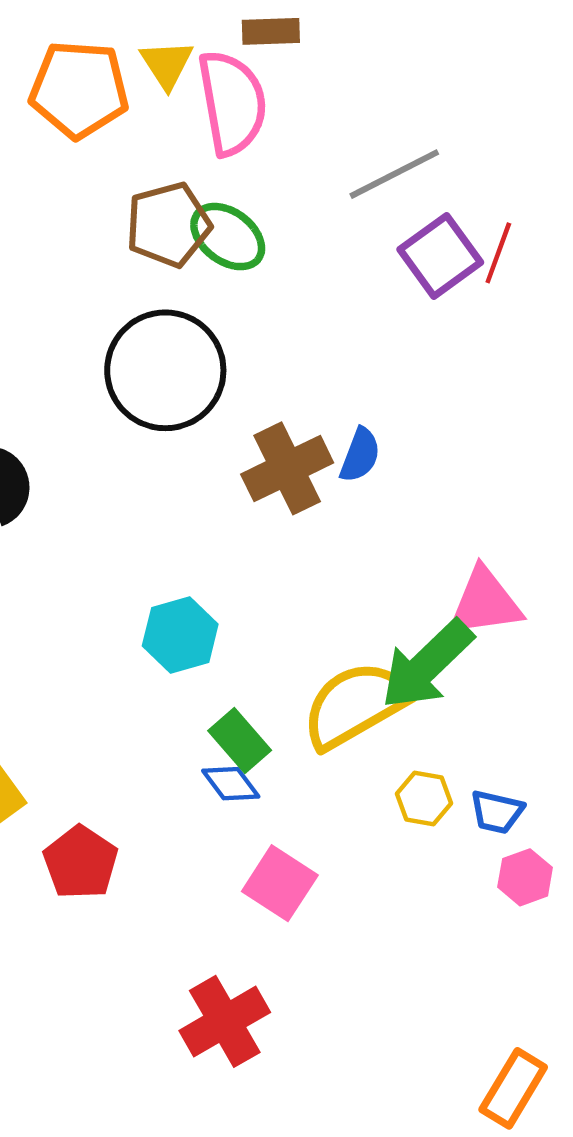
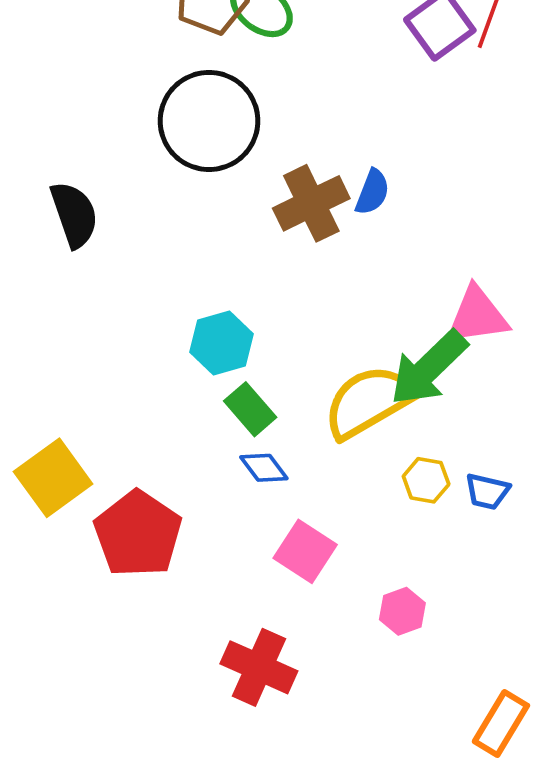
green rectangle: (240, 741) -> (250, 409), moved
red pentagon: (81, 862) -> (138, 534), size x1.4
pink hexagon: (525, 877) -> (402, 611), moved
red cross: (225, 1021) -> (259, 667), turned -36

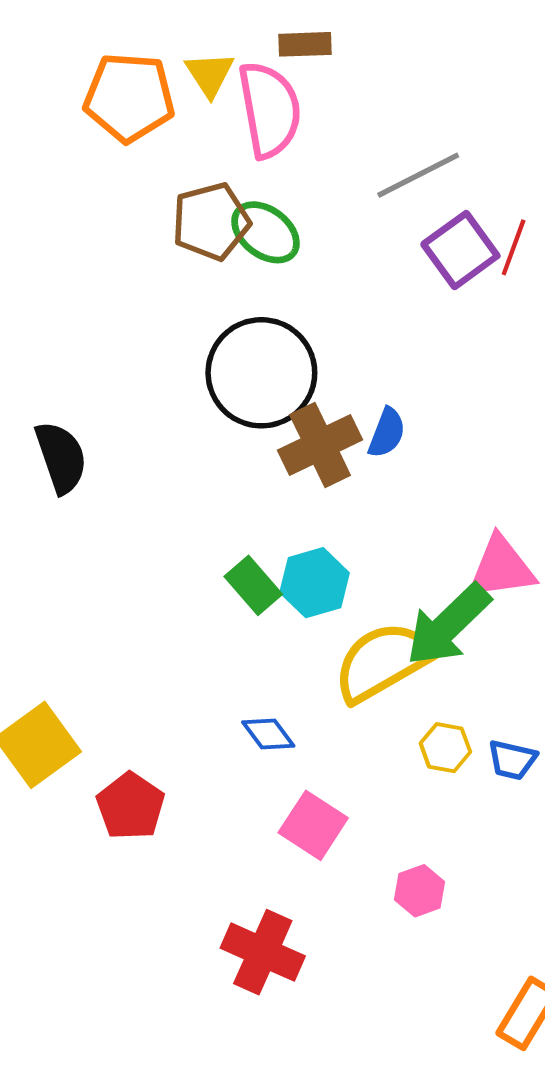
black circle: (209, 121) -> (261, 373), moved
cyan hexagon: (221, 343) -> (315, 583), moved
green rectangle: (250, 409) -> (253, 585), moved
red pentagon: (138, 534) -> (131, 806), size x0.7

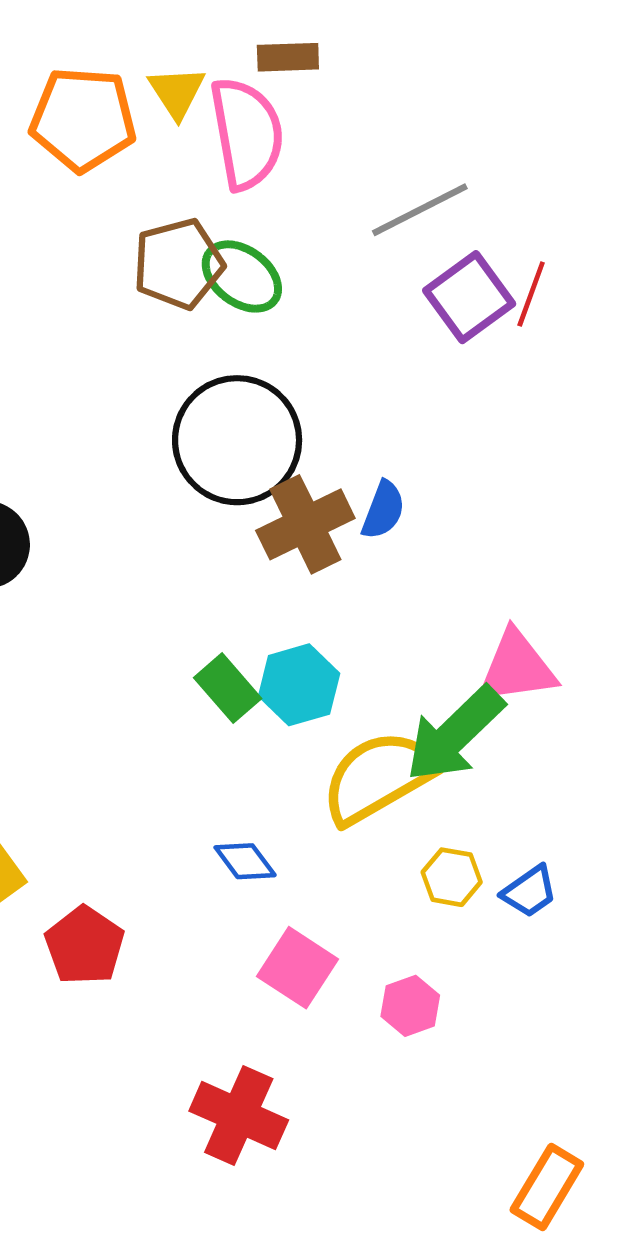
blue trapezoid: (512, 760) -> (529, 891), turned -48
pink hexagon: (420, 891) -> (410, 1006), moved

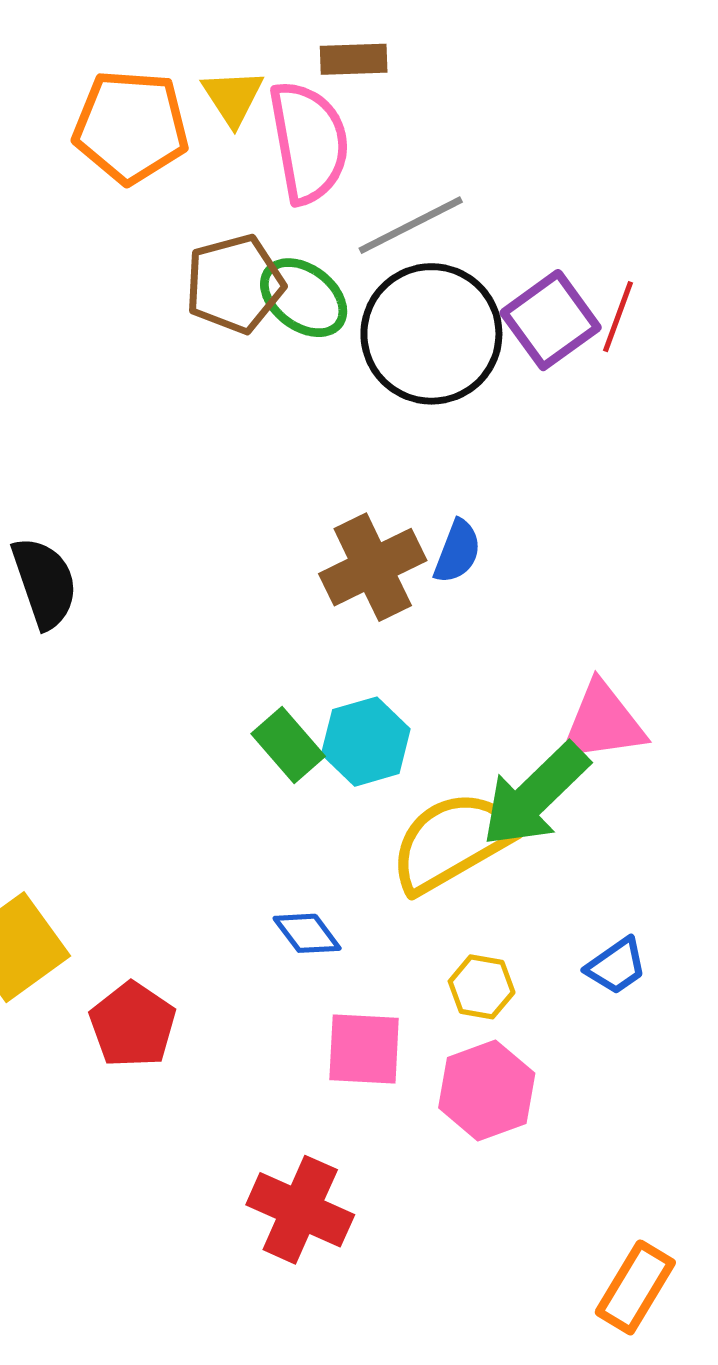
gray line: (420, 210) -> (411, 225), moved
black circle: (237, 440) -> (431, 334), moved
yellow hexagon: (452, 877) -> (482, 987), moved
pink square: (297, 968) -> (364, 1049), turned -30
pink hexagon: (410, 1006) -> (487, 1090), size x1.5

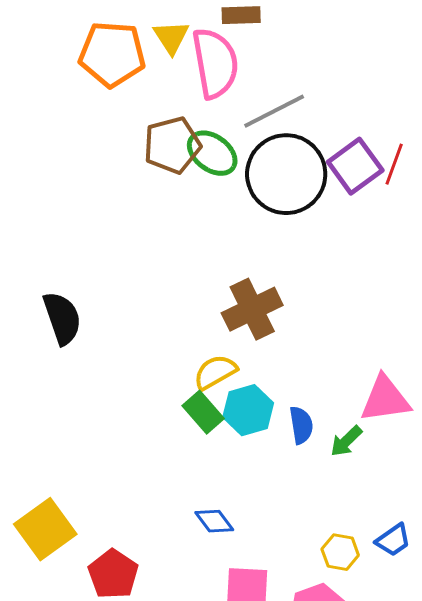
blue semicircle: (457, 552) -> (301, 425), moved, turned -30
green arrow: (535, 795) -> (346, 441), size x0.5
yellow semicircle: (452, 842) -> (215, 372), moved, size x0.6
yellow hexagon: (482, 987) -> (340, 552), moved

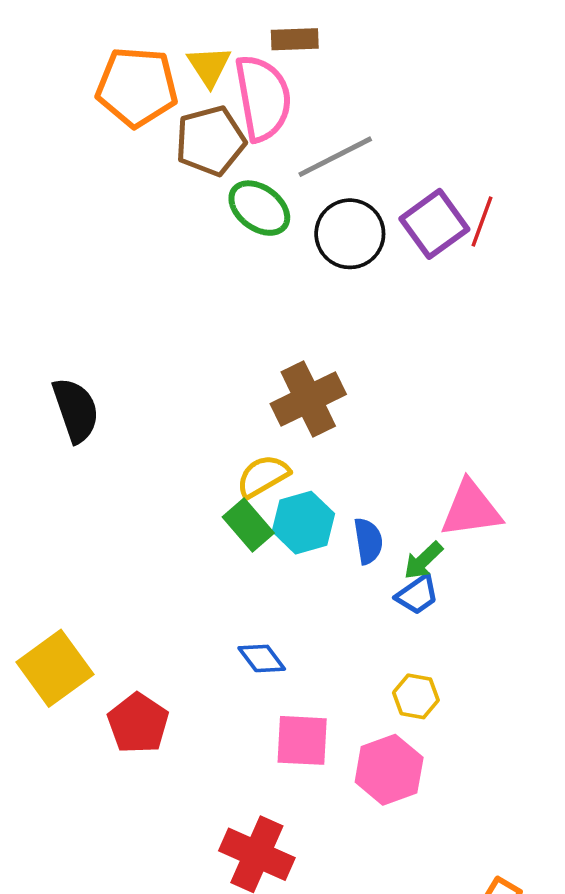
brown pentagon: (172, 145) -> (210, 141), moved
black circle: (286, 174) -> (350, 234), size x0.7
blue trapezoid: (393, 540) -> (417, 595), moved

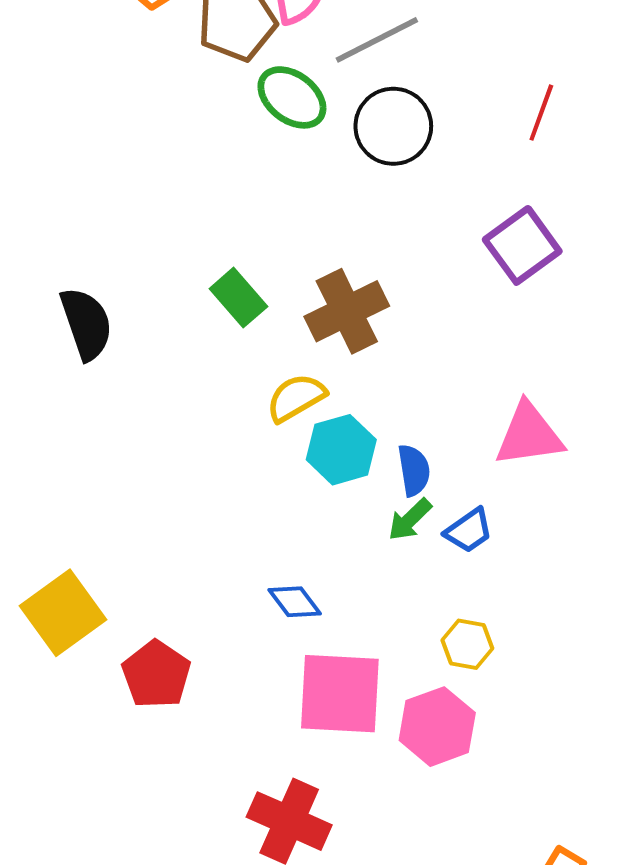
purple square: (434, 224) -> (522, 245), moved
green rectangle: (248, 525) -> (238, 298), moved
green arrow: (423, 561) -> (410, 520), moved
pink square: (302, 740) -> (340, 694), size x1.4

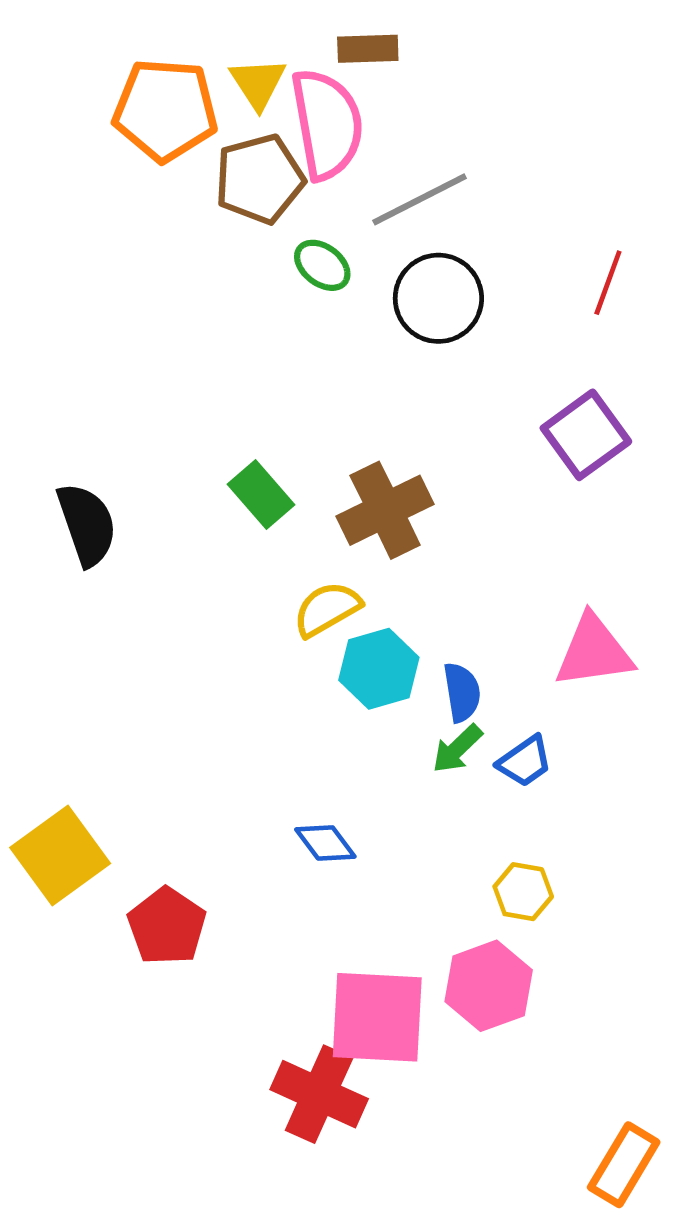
green ellipse: (292, 97) -> (322, 265), size x0.7
pink square: (340, 694) -> (377, 1017), moved

